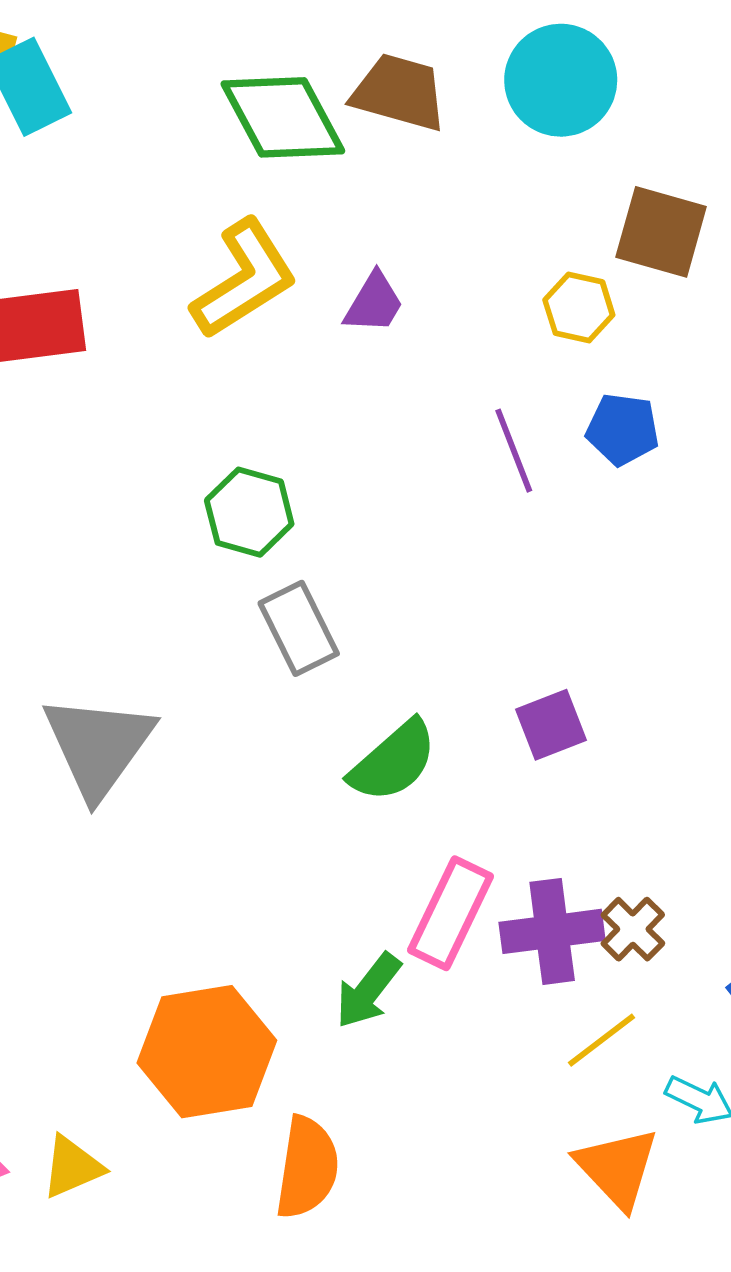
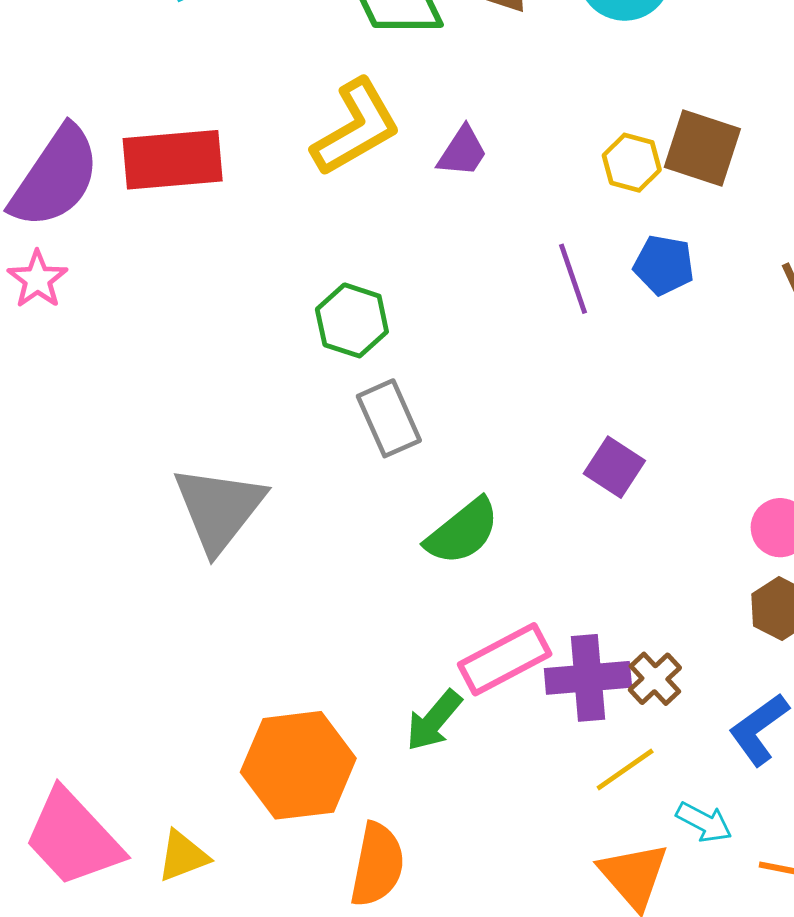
brown square: (661, 232) -> (702, 148), moved
purple square: (551, 725) -> (614, 467), moved, turned -38
pink rectangle: (450, 913) -> (505, 659), turned 34

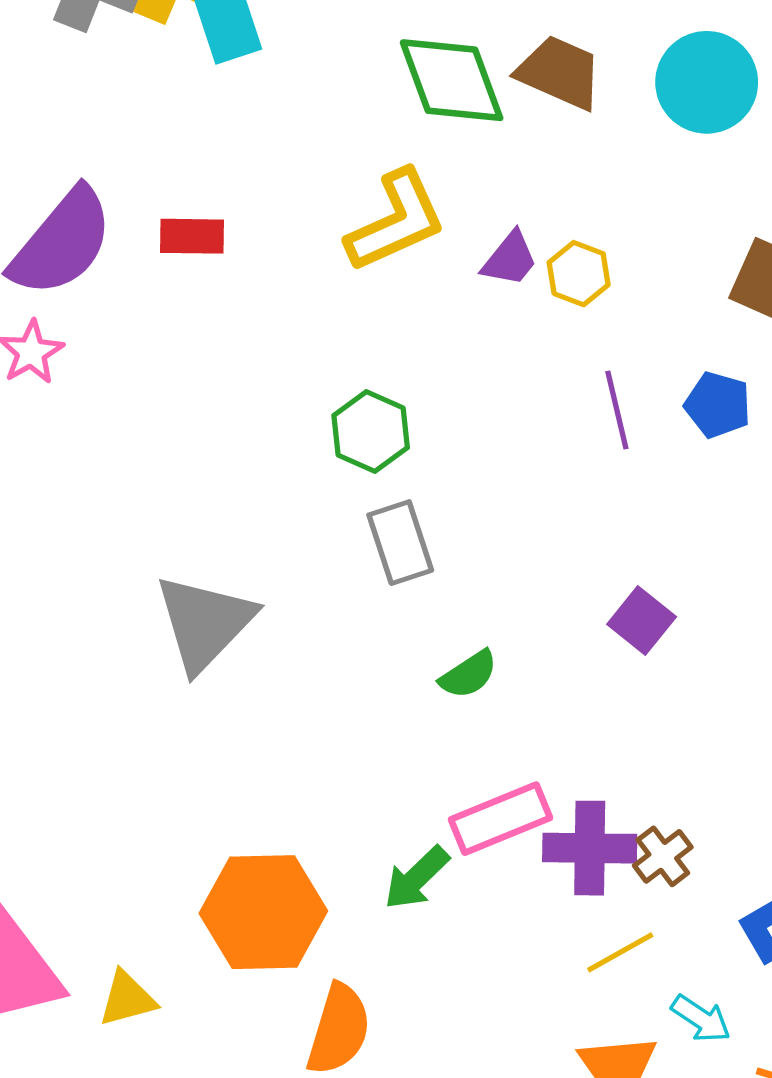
red rectangle: (173, 160) -> (192, 236), size x0.6
yellow hexagon: (632, 163) -> (579, 274), moved
green semicircle: (463, 532) -> (469, 674), size x0.7

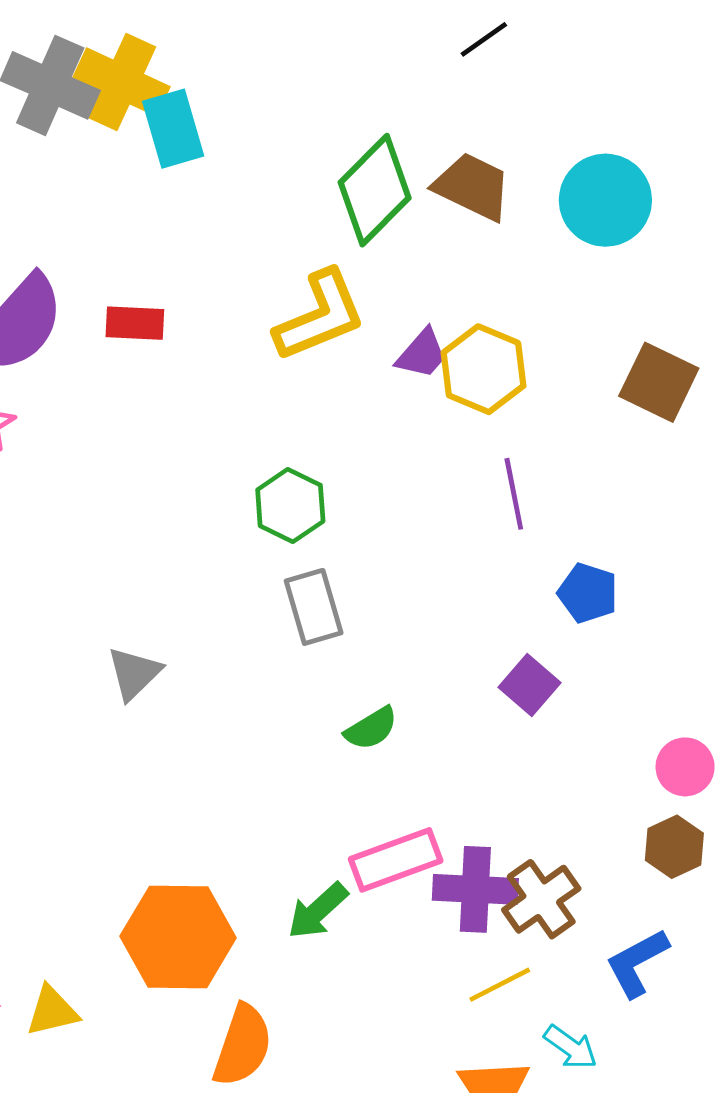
green diamond: (452, 80) -> (375, 190), turned 63
yellow hexagon: (579, 274) -> (484, 369), size x1.5
blue pentagon: (718, 405) -> (588, 593), moved
gray triangle: (205, 623) -> (134, 673), size x0.6
brown cross: (663, 856) -> (541, 899), size x1.4

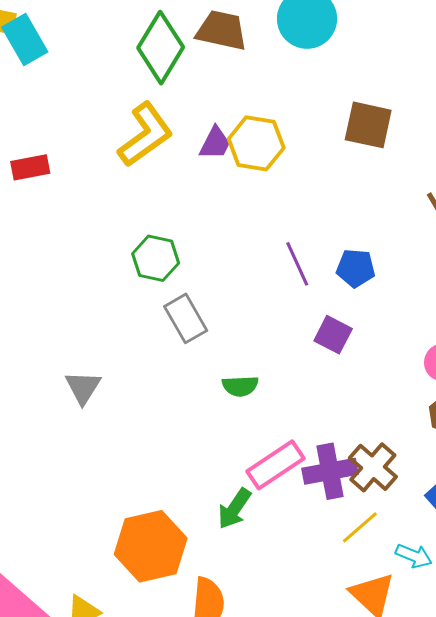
purple line: (514, 494) -> (297, 264), moved
green semicircle: (371, 728) -> (240, 386), turned 42

